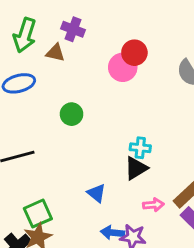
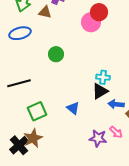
pink arrow: (153, 205) -> (116, 132), moved, turned 48
green square: (38, 214) -> (37, 111), moved
blue arrow: (112, 233) -> (116, 104), moved

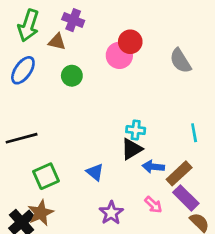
blue ellipse: (20, 33) -> (23, 70), turned -40
green circle: (56, 54) -> (72, 76), moved
purple star: (98, 138) -> (111, 213), moved, turned 30

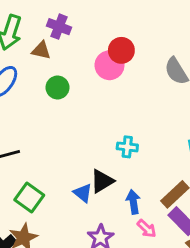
black triangle: (132, 149) -> (102, 181), moved
blue arrow: (153, 167) -> (133, 202), moved, turned 75
green square: (46, 176) -> (29, 197), turned -30

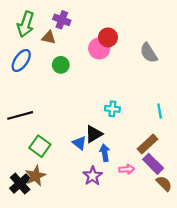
blue arrow: (133, 202) -> (105, 153), moved
pink arrow: (147, 229) -> (127, 169), turned -48

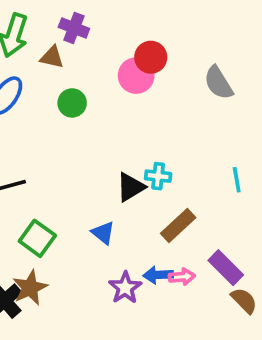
black triangle: (94, 134) -> (131, 187), moved
brown rectangle: (148, 144) -> (178, 226), moved
blue arrow: (105, 153) -> (158, 275), moved, turned -84

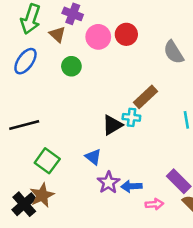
brown triangle: (52, 57) -> (57, 34), turned 30
pink circle: (136, 76) -> (98, 37), moved
brown rectangle: (178, 226) -> (146, 97), moved
pink arrow: (182, 277) -> (154, 204), moved
purple star: (125, 288) -> (108, 182), moved

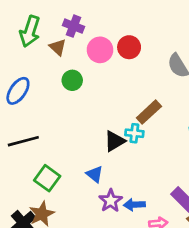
blue ellipse: (25, 61) -> (18, 91), moved

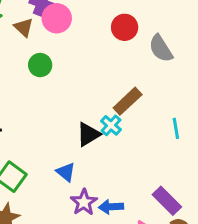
red circle: (129, 47) -> (125, 27), moved
pink circle: (100, 50) -> (57, 18), moved
cyan cross: (134, 133) -> (111, 125), turned 36

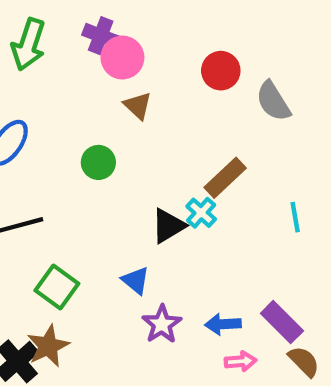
brown triangle: (24, 27) -> (138, 106), moved
green circle: (40, 65) -> (98, 162), moved
blue arrow: (111, 207) -> (223, 324), moved

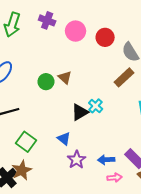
pink circle: (122, 58) -> (76, 31), moved
brown triangle: (138, 106) -> (65, 77), moved
brown rectangle: (225, 178) -> (124, 77), moved

